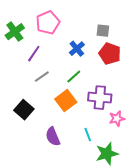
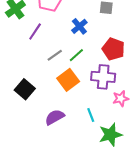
red pentagon: (110, 54) -> (113, 49), moved
gray line: (42, 77) -> (55, 55), moved
purple semicircle: (53, 137) -> (55, 117), turned 84

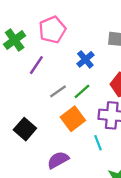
cyan line: (91, 115) -> (98, 143), moved

